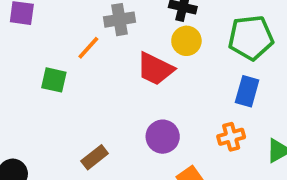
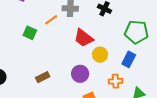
yellow circle: (186, 41) -> (100, 55), moved

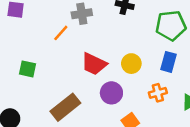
green square: (30, 33) -> (27, 69), moved
red trapezoid: (84, 38) -> (94, 64), moved
brown rectangle: (43, 77) -> (65, 107), size x1.6

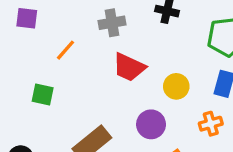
orange line: (61, 33) -> (65, 50), moved
red trapezoid: (94, 64) -> (129, 67), moved

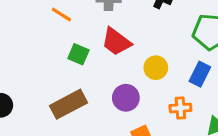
orange line: (65, 50) -> (61, 15), turned 70
green square: (43, 94) -> (78, 54), moved

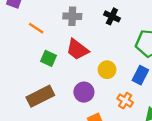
orange cross: (180, 108) -> (125, 101), turned 35

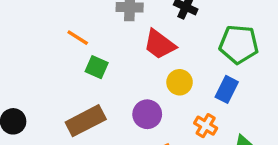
orange line: (36, 28) -> (78, 38), moved
red trapezoid: (77, 49) -> (160, 44), moved

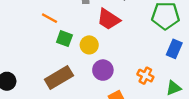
yellow circle: (180, 82) -> (89, 45), moved
blue rectangle: (227, 89) -> (174, 49), moved

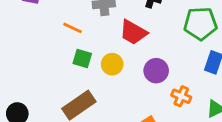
orange line: (49, 18) -> (73, 28), moved
purple circle: (103, 70) -> (156, 71), moved

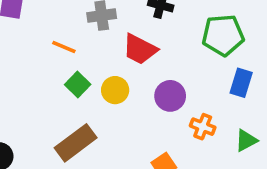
green square: (82, 58) -> (78, 85), turned 30

